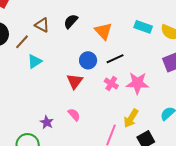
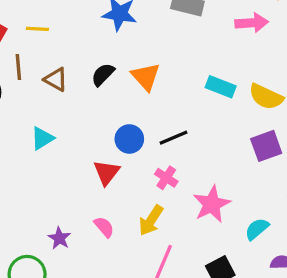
orange triangle: (103, 31) -> (146, 77), moved
brown line: (22, 42) -> (18, 67), moved, turned -49
pink star: (137, 83) -> (212, 204), moved, turned -30
yellow arrow: (131, 118) -> (151, 220), moved

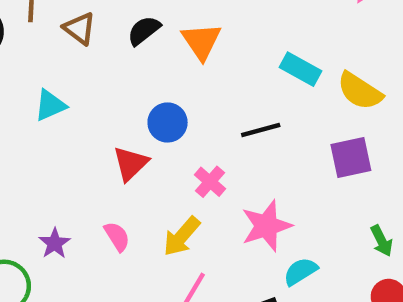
black line: (173, 138) -> (261, 130), moved
cyan semicircle: (257, 229) -> (300, 271), moved

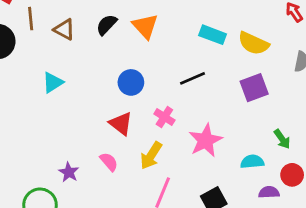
red triangle: (131, 164) -> (121, 123), moved, turned -30
cyan semicircle: (300, 271) -> (252, 162), moved, turned 35

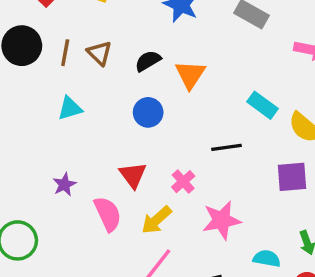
brown line: (31, 19) -> (65, 53), moved
blue circle: (131, 82) -> (148, 112), moved
pink semicircle: (109, 162) -> (108, 214), size x1.5
purple star: (69, 172) -> (64, 185), moved

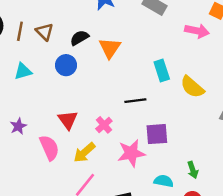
cyan rectangle: (262, 105) -> (162, 71), turned 35
blue circle: (148, 112) -> (66, 65), moved
purple square: (292, 177) -> (157, 134), moved

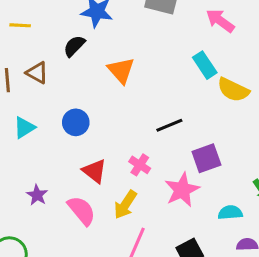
pink arrow: (197, 31) -> (220, 21), turned -140
black semicircle: (79, 38) -> (74, 46), moved
blue circle: (66, 65) -> (76, 122), moved
cyan rectangle: (162, 71) -> (205, 65), moved

